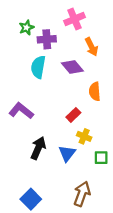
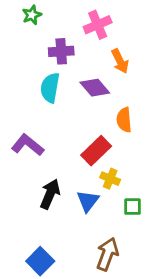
green star: (26, 28) -> (32, 15), moved
red rectangle: (73, 115) -> (96, 151), size x1.5

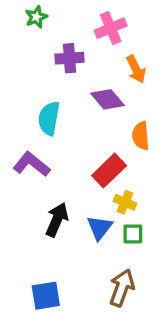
cyan semicircle: (50, 88) -> (49, 118), moved
green square: (133, 207) -> (133, 234), moved
blue square: (40, 261) -> (46, 296), turned 36

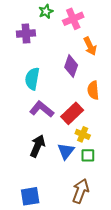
green star: (36, 17) -> (46, 11), moved
purple cross: (70, 58) -> (26, 34), moved
purple diamond: (108, 99) -> (71, 66), turned 60
purple L-shape: (32, 164) -> (42, 109), moved

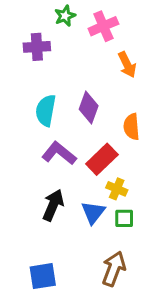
purple diamond: (71, 66) -> (89, 107), moved

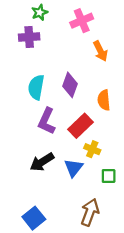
green star: (65, 16) -> (40, 12), moved
purple L-shape: (59, 153) -> (47, 121), turned -104
black arrow: (53, 205) -> (42, 162), turned -145
green square: (124, 218) -> (109, 176), moved
blue square: (43, 276) -> (34, 218), turned -30

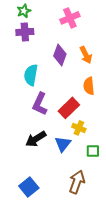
green star: (40, 12) -> (24, 11), moved
orange arrow: (100, 51) -> (86, 55), moved
purple diamond: (70, 85) -> (60, 55), moved

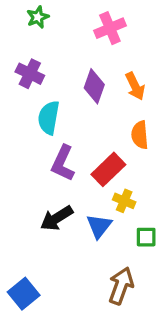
purple cross: (25, 32) -> (30, 74), moved, turned 30
blue square: (29, 187) -> (24, 294), moved

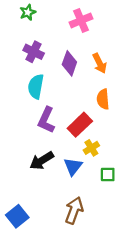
purple cross: (30, 74) -> (34, 52), moved
yellow cross: (124, 201) -> (91, 148), turned 35
brown arrow: (121, 286) -> (74, 210), moved

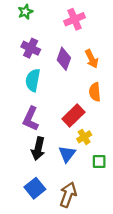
purple L-shape: (46, 120) -> (31, 119), moved
black arrow: (42, 161) -> (38, 149), turned -45
blue square: (17, 216) -> (35, 188), moved

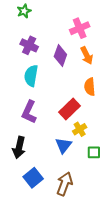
pink cross: (75, 19) -> (80, 28), moved
black arrow: (38, 149) -> (19, 147), moved

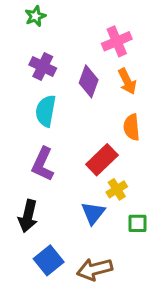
brown arrow: (64, 184) -> (95, 269), turned -125

